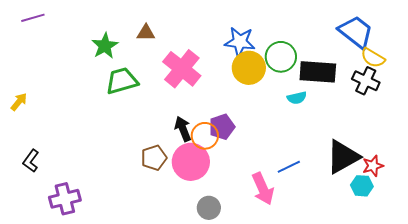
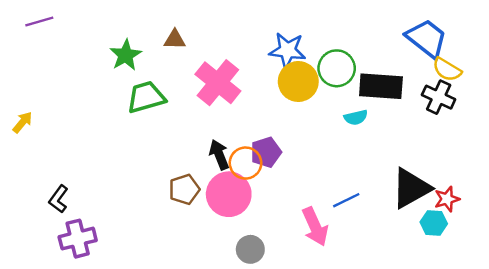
black L-shape: (31, 161) -> (58, 199), moved

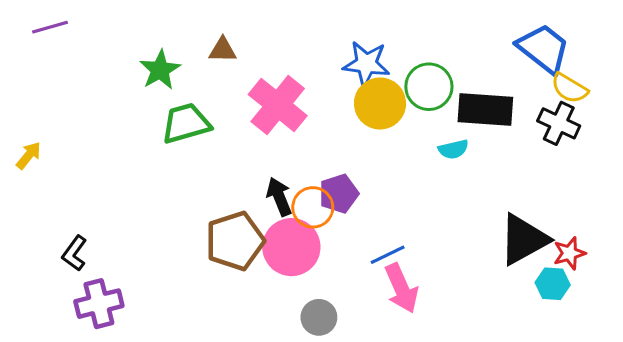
brown pentagon: (184, 189) -> (235, 241), size x1.5
blue line: (346, 200) -> (388, 255), moved

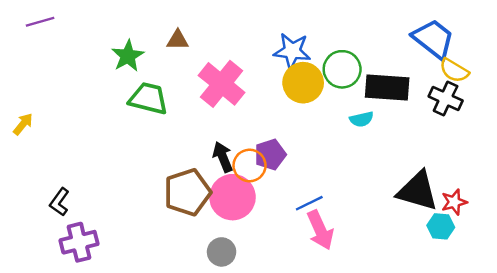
green trapezoid: (186, 123) -> (148, 99), turned 30
black triangle: (524, 239) -> (418, 191), turned 45
gray circle: (319, 317) -> (222, 252), moved

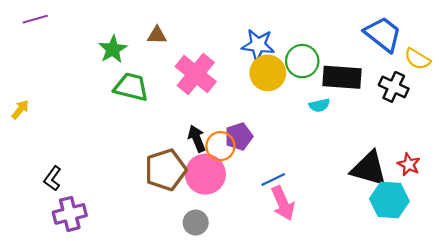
yellow semicircle: (454, 70) -> (417, 59), moved
red star: (454, 202) -> (409, 164), moved, turned -30
cyan hexagon: (441, 226) -> (389, 200), size x1.6

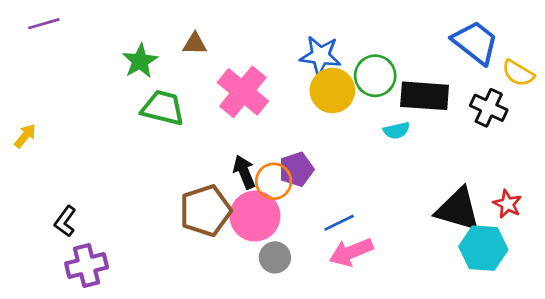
pink arrow: (283, 203) -> (351, 252), turned 92
gray circle: (196, 223) -> (275, 257), moved

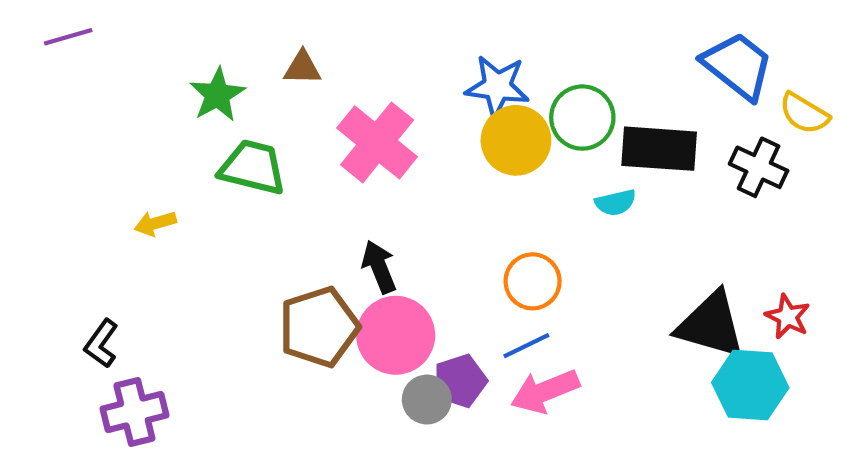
yellow arrow: (25, 136) -> (155, 223), moved, turned -145
purple pentagon: (296, 169) -> (460, 381), moved
orange circle: (274, 181) -> (533, 281), moved

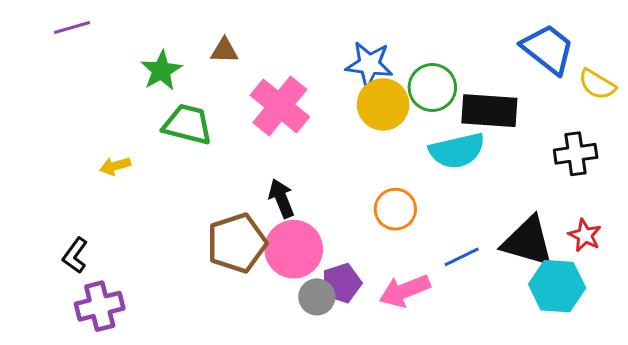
purple line: (68, 37) -> (72, 27), moved
black cross: (759, 167) -> (576, 154), moved, turned -33
cyan semicircle: (615, 203) -> (457, 151), size x1.8
blue line: (526, 346) -> (462, 257), moved

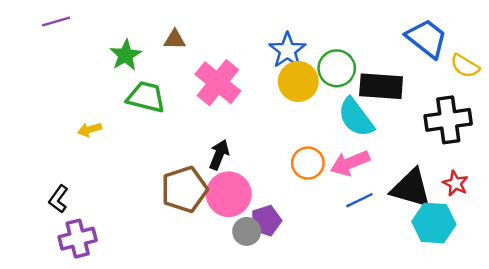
blue star: (369, 64) -> (287, 50), turned 30
cyan semicircle: (457, 151) -> (356, 117), turned 66
black cross: (576, 154) -> (448, 120), size x1.4
black arrow: (281, 198) -> (219, 155), turned 44
pink arrow: (405, 291) -> (350, 163), moved

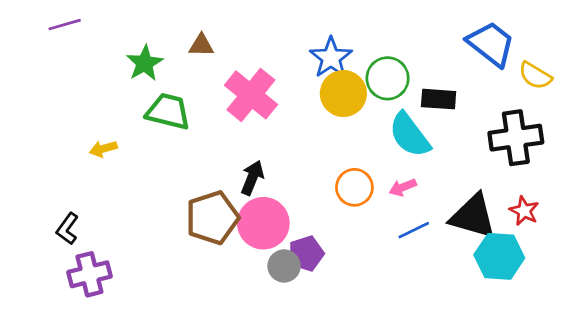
black rectangle: (381, 86) -> (439, 99), size x0.7
pink arrow: (350, 163) -> (403, 187), size x0.6

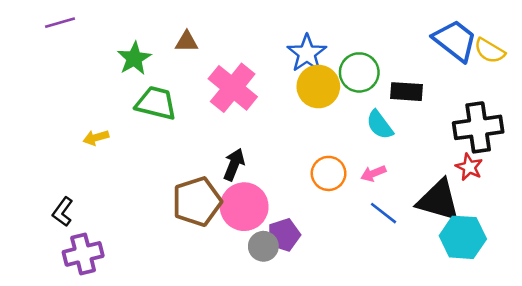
yellow semicircle: (535, 76) -> (490, 51), moved
cyan semicircle: (410, 135) -> (380, 125), size x0.7
red star: (524, 211) -> (469, 167), moved
blue line: (414, 230) -> (384, 213), turned 64

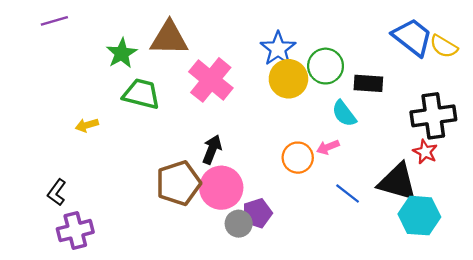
brown triangle: (187, 42) -> (169, 38), size x1.8
pink arrow: (373, 173) -> (328, 147), moved

